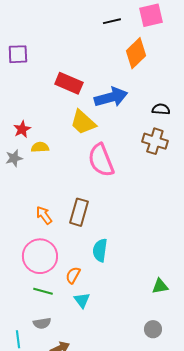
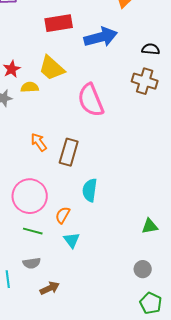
red rectangle: (69, 83) -> (59, 23), turned -32
yellow trapezoid: (83, 122) -> (52, 68), moved
orange arrow: (44, 215) -> (39, 142), moved

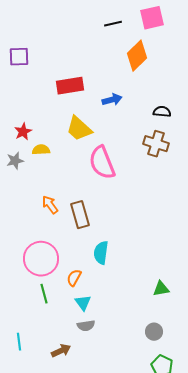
blue arrow: (101, 37) -> (112, 100), size x0.6
yellow trapezoid: (52, 68) -> (79, 129), moved
brown rectangle: (69, 152) -> (80, 215), turned -32
green line: (33, 231) -> (44, 294), turned 60
gray semicircle: (32, 263) -> (86, 326), moved

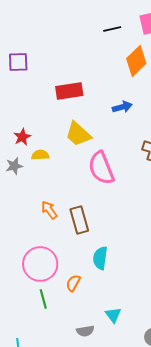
blue arrow: (112, 100) -> (122, 107), moved
cyan triangle: (83, 303) -> (113, 315), moved

